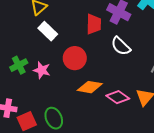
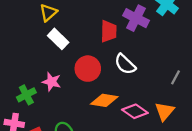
white semicircle: (121, 46) -> (125, 64), moved
green cross: (19, 65) -> (26, 95), moved

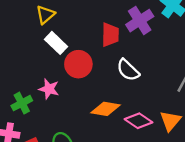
purple cross: (136, 18) -> (140, 21), turned 30
red circle: (88, 69) -> (78, 64), moved

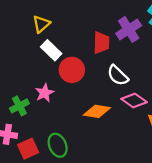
pink star: (49, 89) -> (45, 93), turned 30
pink diamond: (139, 121) -> (134, 100), moved

